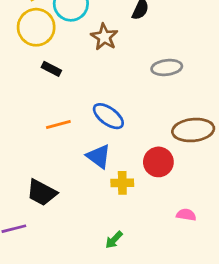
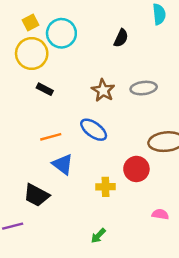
brown star: (104, 37) -> (103, 90), moved
blue triangle: (99, 156) -> (63, 164), moved

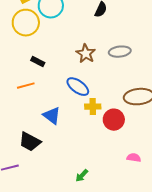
black rectangle: (45, 89) -> (38, 62), moved
orange line: (51, 137) -> (26, 86), moved
yellow cross: (106, 187) -> (93, 107), moved

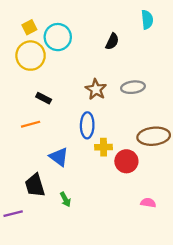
blue ellipse: (78, 87) -> (87, 125), turned 55
black trapezoid: (30, 142) -> (35, 185), turned 45
green arrow: (82, 176) -> (65, 199), moved, turned -72

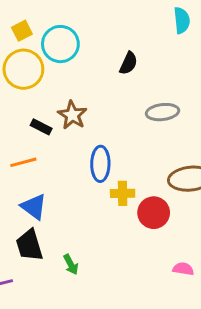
black semicircle: (112, 41) -> (128, 63), moved
brown star: (96, 89) -> (72, 115), moved
blue triangle: (59, 157) -> (34, 207), moved

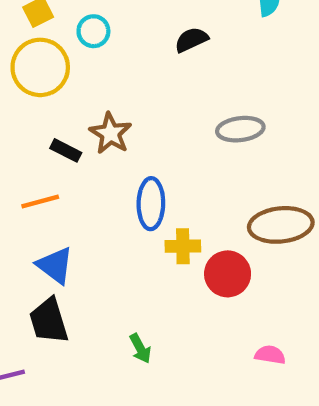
cyan circle: (60, 44) -> (93, 31), size x0.6
black semicircle: (128, 63) -> (191, 40), moved, turned -140
green arrow: (71, 264) -> (140, 348), moved

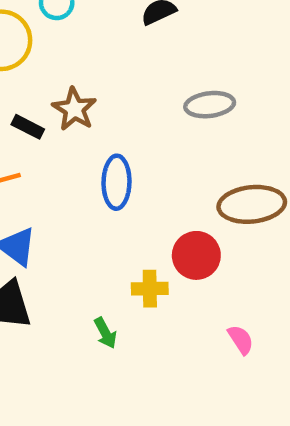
yellow cross: (183, 246) -> (150, 289), moved
pink semicircle: (270, 355) -> (241, 340), turned 48

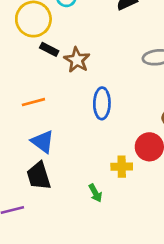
black rectangle: (28, 127) -> (49, 49), moved

